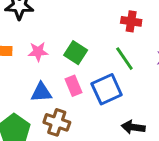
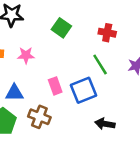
green square: (76, 53) -> (61, 28), moved
blue triangle: (41, 92) -> (14, 93), moved

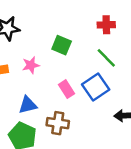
green square: (61, 28) -> (62, 45), moved

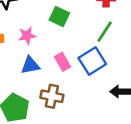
green line: (106, 58) -> (105, 32), turned 75
blue triangle: (28, 105) -> (30, 65), moved

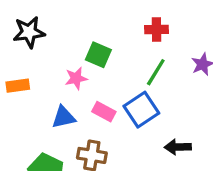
pink star: (27, 36) -> (76, 78), moved
pink rectangle: (63, 62) -> (104, 112), turned -30

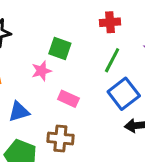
blue square: (141, 110) -> (124, 94), moved
blue triangle: (64, 117) -> (19, 112), moved

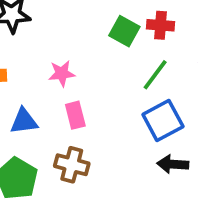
green square: (60, 49) -> (124, 31), moved
pink rectangle: (68, 99) -> (75, 115), moved, turned 42

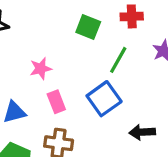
red cross: (161, 25) -> (132, 16), moved
blue square: (163, 120) -> (104, 99), moved

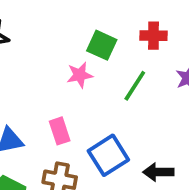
pink star: (41, 69) -> (80, 75), moved
blue square: (104, 99) -> (108, 155), moved

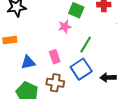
green line: (135, 86) -> (86, 45), moved

